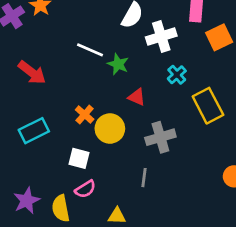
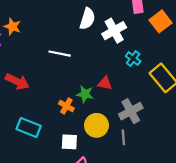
green star: (118, 64) -> (85, 94), moved
yellow circle: (110, 129) -> (96, 125), moved
cyan rectangle: (34, 131) -> (29, 128), turned 60
gray line: (144, 178) -> (123, 137), moved

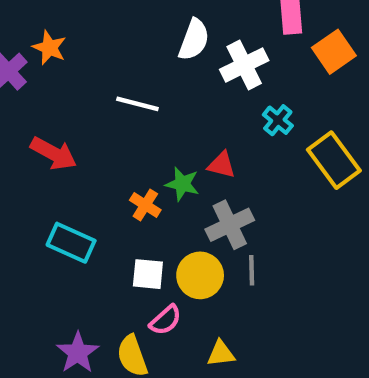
gray cross: (131, 111) -> (230, 225), moved
yellow circle: (96, 125) -> (200, 275), moved

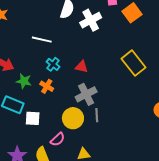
cyan cross: (278, 120) -> (53, 64), moved
green star: (182, 184) -> (24, 81), moved
white square: (148, 274) -> (33, 118), moved

